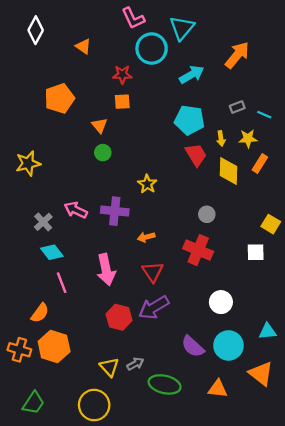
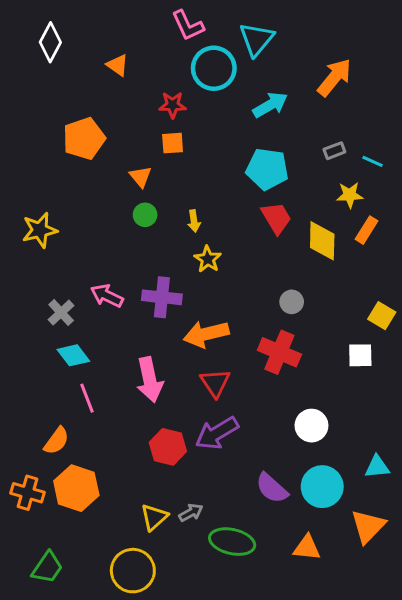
yellow arrow: (221, 138) -> (194, 221), moved
orange arrow: (146, 237) -> (206, 334), size x1.8
yellow triangle: (109, 367) -> (154, 517), turned 30
orange triangle: (261, 374) -> (368, 526), turned 36

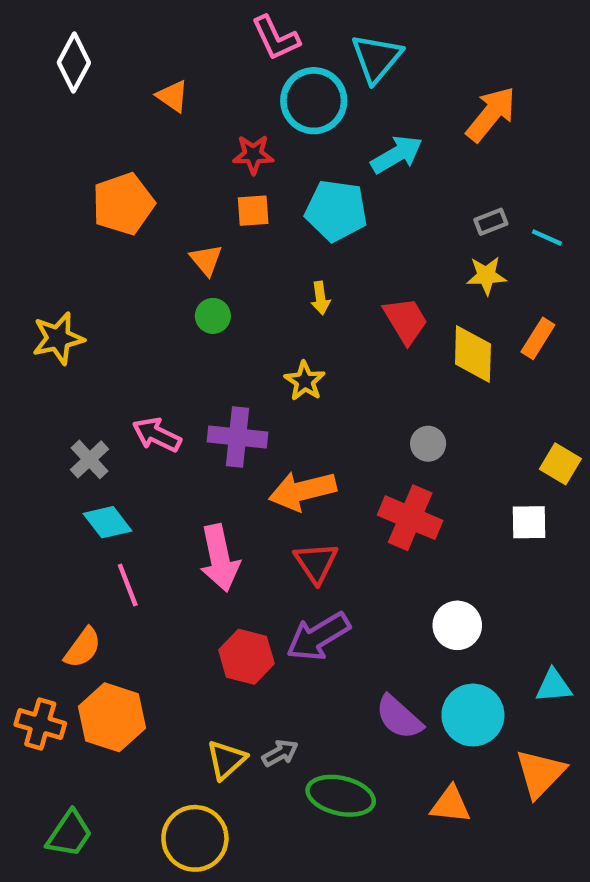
cyan pentagon: (267, 169) -> (336, 211), moved
yellow star: (350, 195) -> (486, 276), moved
yellow arrow: (194, 221) -> (320, 298), moved

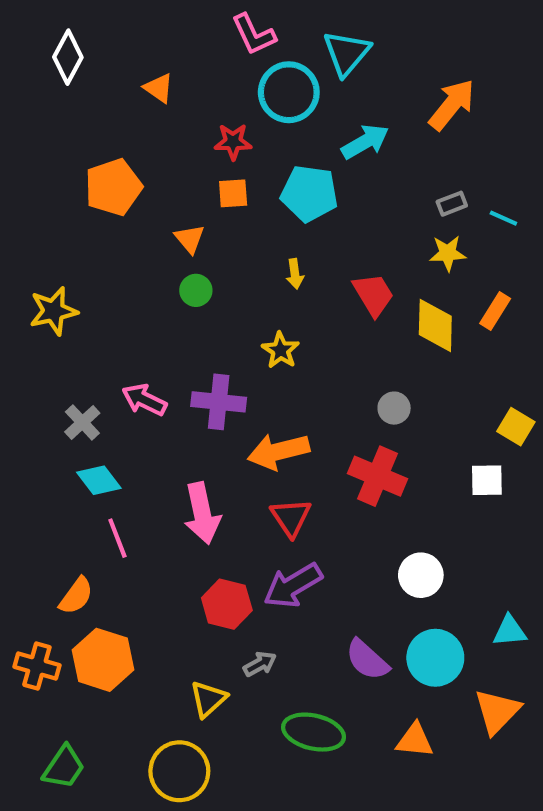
gray arrow: (280, 753) -> (260, 664), moved

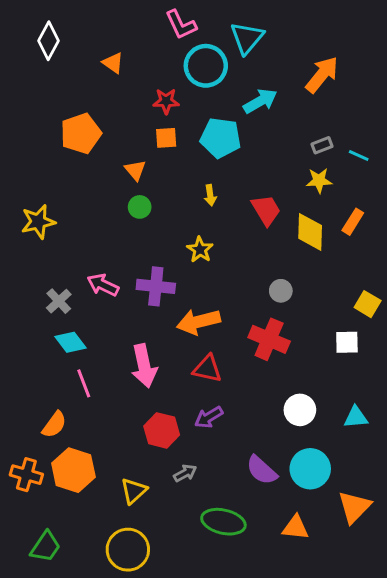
red triangle: (291, 517) -> (207, 369), turned -44
purple arrow: (293, 586) -> (209, 417), size x0.7
cyan triangle: (510, 631) -> (356, 417), moved
yellow triangle: (208, 699) -> (134, 491), moved

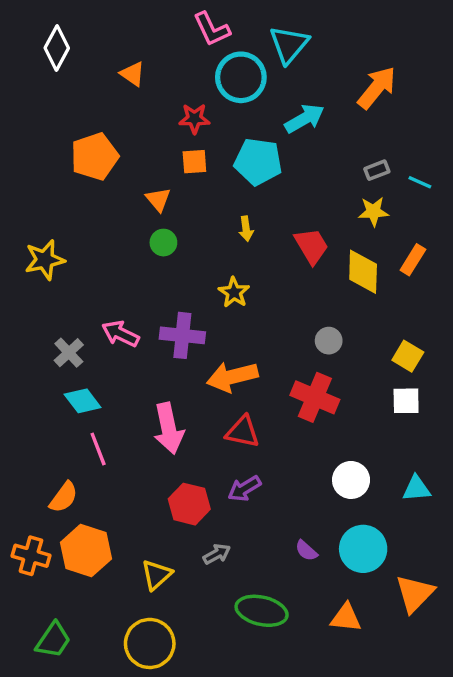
yellow square: (368, 304) -> (408, 356), moved
purple semicircle: (262, 470) -> (306, 551), size x0.6

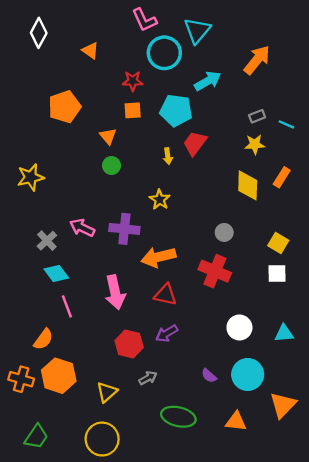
red trapezoid: (311, 246) -> (195, 143), moved, turned -112

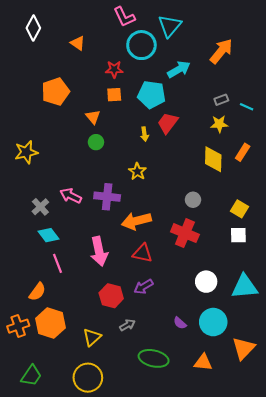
cyan triangle: (284, 333) -> (245, 287), size x1.6
orange cross: (21, 379) -> (18, 326), turned -35

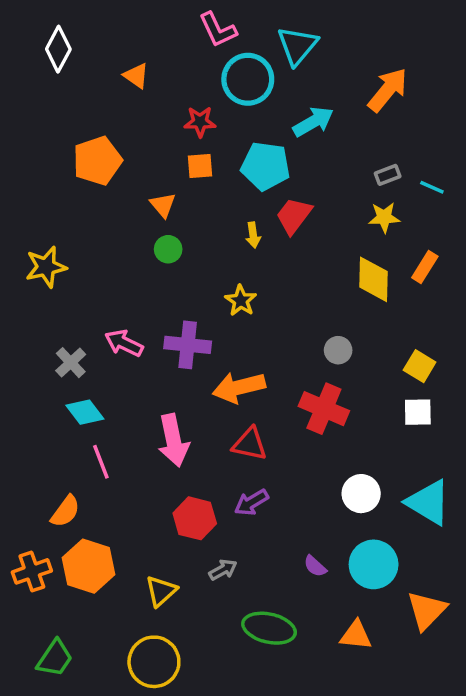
cyan triangle: (245, 287) -> (428, 502), turned 36

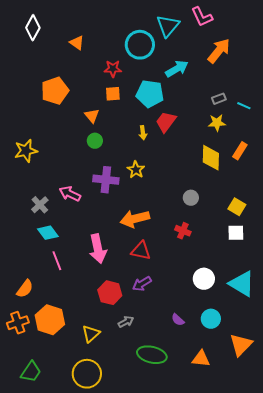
pink L-shape: (218, 30) -> (202, 17), moved
purple cross: (188, 345) -> (106, 180), moved
red cross: (324, 409) -> (183, 231), size x0.6
orange semicircle: (65, 511) -> (25, 289), moved
cyan circle: (374, 564) -> (211, 319), size x0.7

